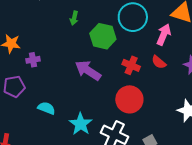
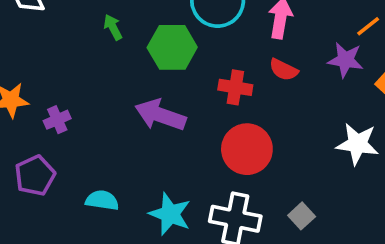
green arrow: (74, 18) -> (113, 27), turned 152

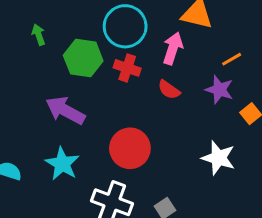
orange line: (368, 26) -> (232, 59), moved
red cross: (235, 87) -> (127, 68), moved
cyan star: (170, 214) -> (62, 164), moved

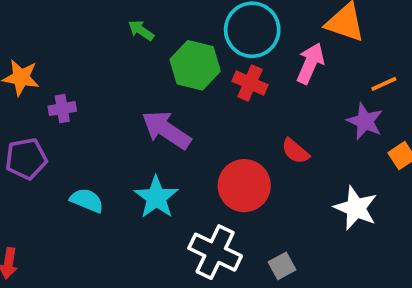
green arrow: (39, 35) -> (141, 30), turned -42
red semicircle: (169, 90) -> (295, 151), moved

